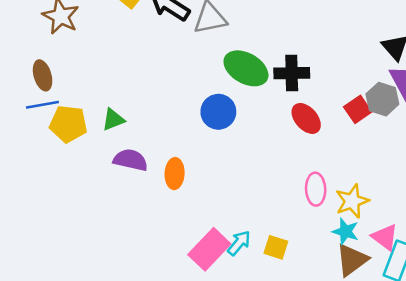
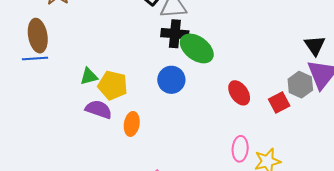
black cross: (292, 73) -> (175, 34), moved
brown ellipse: (43, 75) -> (38, 36), size x1.4
red square: (358, 109) -> (279, 102), moved
yellow pentagon: (68, 124) -> (113, 85), moved

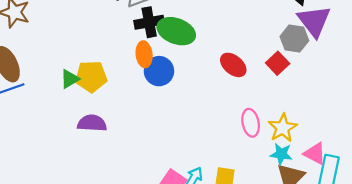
green triangle: (89, 76) -> (70, 79), moved
yellow pentagon: (113, 85) -> (91, 77), moved
orange ellipse: (132, 124) -> (144, 54), moved

